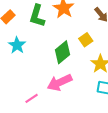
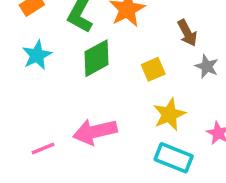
green diamond: (63, 52) -> (97, 58), moved

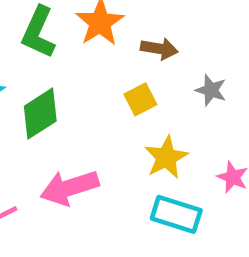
brown arrow: (187, 33) -> (159, 49), moved, turned -48
green diamond: (97, 58) -> (40, 114), moved

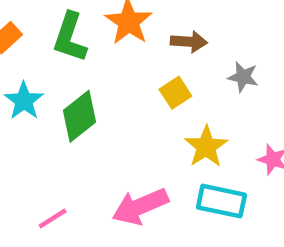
pink arrow: (70, 188) -> (140, 206), moved

